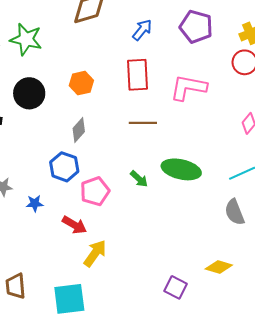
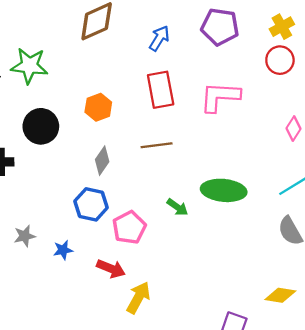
brown line: (143, 123) -> (157, 145), moved

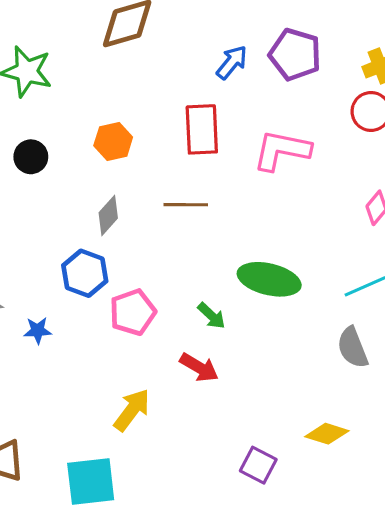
blue arrow: (159, 38) -> (232, 62), moved
black circle: (41, 126) -> (31, 157), size x0.7
green arrow: (177, 207) -> (211, 316), moved
red arrow: (111, 269) -> (199, 367), moved

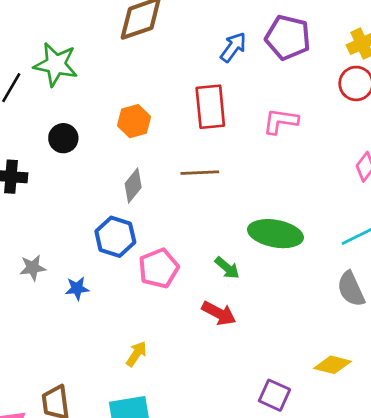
pink L-shape: (282, 150) -> (281, 121), size x0.7
yellow arrow: (132, 410) -> (136, 354), moved, size x0.7

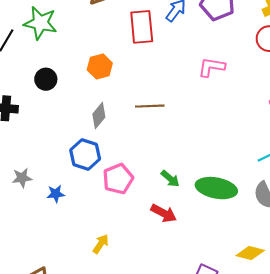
red rectangle: (210, 107) -> (142, 27), moved
green ellipse: (275, 234) -> (216, 188), moved

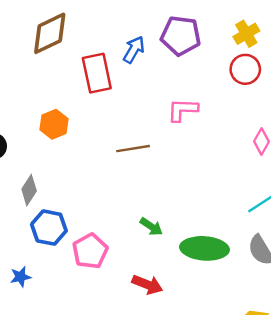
brown line: (150, 106) -> (133, 149), moved
gray diamond: (99, 116) -> (29, 190), moved
green arrow: (170, 179) -> (151, 227), moved

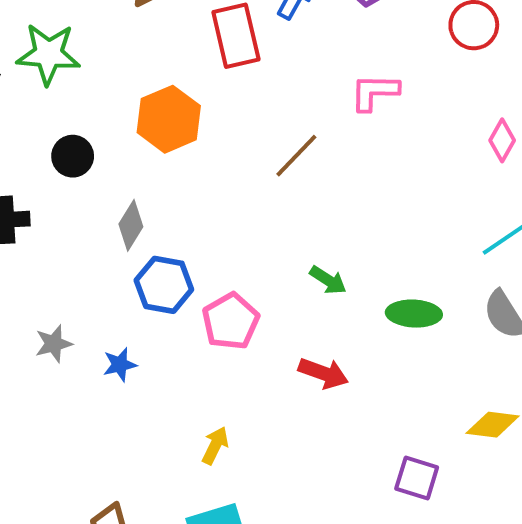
orange hexagon: (54, 124) -> (169, 119), size x1.4
brown line: (133, 149) -> (296, 156), turned -36
green ellipse: (204, 248) -> (414, 314), size x0.7

